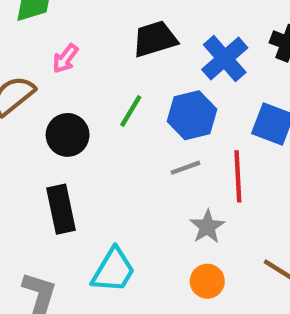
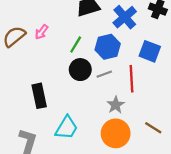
pink arrow: (65, 59) -> (41, 32), moved
black circle: (68, 135) -> (80, 70), moved
orange circle: (207, 281) -> (116, 133), size x1.6

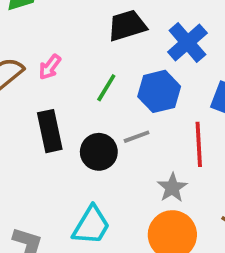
black circle: (80, 70) -> (99, 152), moved
gray line: (104, 74) -> (137, 137), moved
black rectangle: (39, 96) -> (50, 131), moved

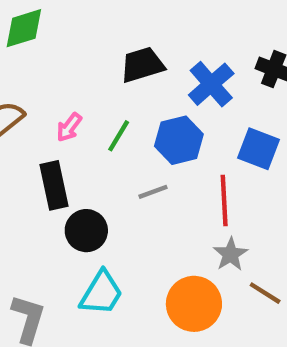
pink arrow: (50, 67) -> (69, 127), moved
black circle: (99, 152) -> (86, 231), moved
gray star: (172, 188) -> (231, 254), moved

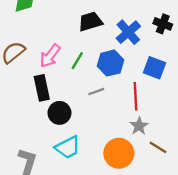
pink arrow: (69, 127) -> (50, 56), size x1.5
cyan trapezoid: (101, 293) -> (68, 147), turned 32

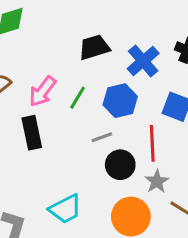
black circle: (59, 113) -> (120, 165), moved

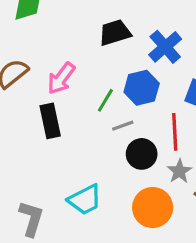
green line: (78, 98) -> (105, 100), moved

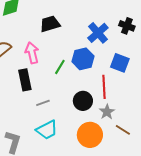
black trapezoid: (115, 33) -> (50, 24), moved
pink arrow: (61, 78) -> (32, 53), turned 130
gray line: (123, 126) -> (43, 103), moved

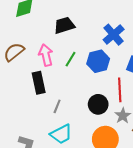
green line: (60, 67) -> (70, 59), moved
gray line: (43, 103) -> (57, 106), turned -48

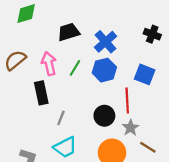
blue cross: (114, 35) -> (105, 42), moved

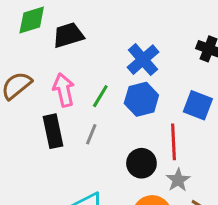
black trapezoid: (69, 32) -> (68, 35), moved
gray line: (61, 118) -> (91, 134), moved

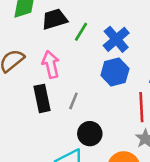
green line: (100, 96) -> (81, 32), moved
black circle: (141, 163) -> (90, 134), moved

